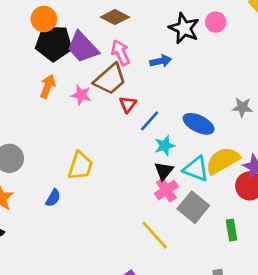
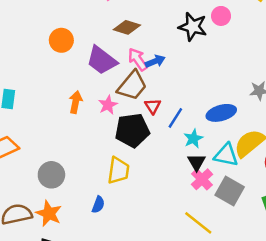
black pentagon: (54, 43) -> (132, 130), moved
blue arrow: (161, 61) -> (155, 61), moved
pink star: (81, 95) -> (108, 105), turned -30
blue ellipse: (199, 124) -> (221, 113), turned -32

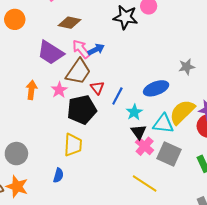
orange circle: (61, 40) -> (15, 19), moved

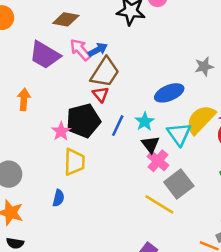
brown trapezoid: (78, 72) -> (105, 72), moved
pink star: (59, 90) -> (61, 131), moved
blue line: (117, 96) -> (118, 126), moved
cyan triangle: (163, 124) -> (179, 134), turned 50
gray square: (169, 154) -> (179, 184), moved, turned 30

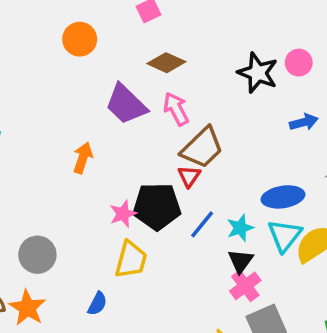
blue arrow: (98, 50) -> (304, 122), moved
cyan triangle: (179, 134) -> (285, 235), moved

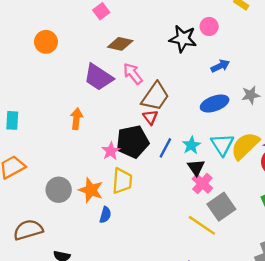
orange circle: (80, 39) -> (46, 42), moved
blue ellipse: (283, 197) -> (215, 104), moved
orange star: (27, 308) -> (91, 190), moved

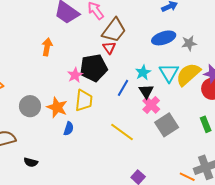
gray star: (251, 95) -> (189, 43), moved
blue line: (165, 148) -> (123, 88), moved
yellow line: (202, 225) -> (122, 132), moved

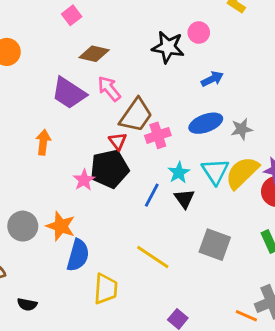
red triangle: (109, 48) -> (118, 141), moved
yellow trapezoid: (84, 101) -> (106, 289), moved
pink cross: (151, 105) -> (158, 135), moved, turned 30
gray square: (167, 125) -> (215, 245), turned -35
blue semicircle: (69, 129) -> (78, 255), size x1.6

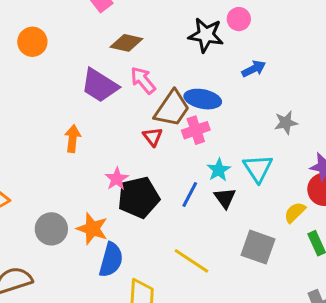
blue ellipse: (206, 123) -> (203, 99), moved, turned 32
black pentagon: (109, 169) -> (139, 197), moved
yellow semicircle: (242, 173) -> (295, 212), moved, size x0.6

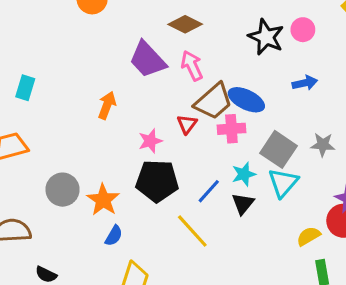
pink star: (117, 179) -> (150, 141), moved
gray square: (258, 247) -> (278, 149), moved
blue semicircle: (111, 260) -> (114, 236), size x0.6
yellow line: (191, 261) -> (192, 231), moved

